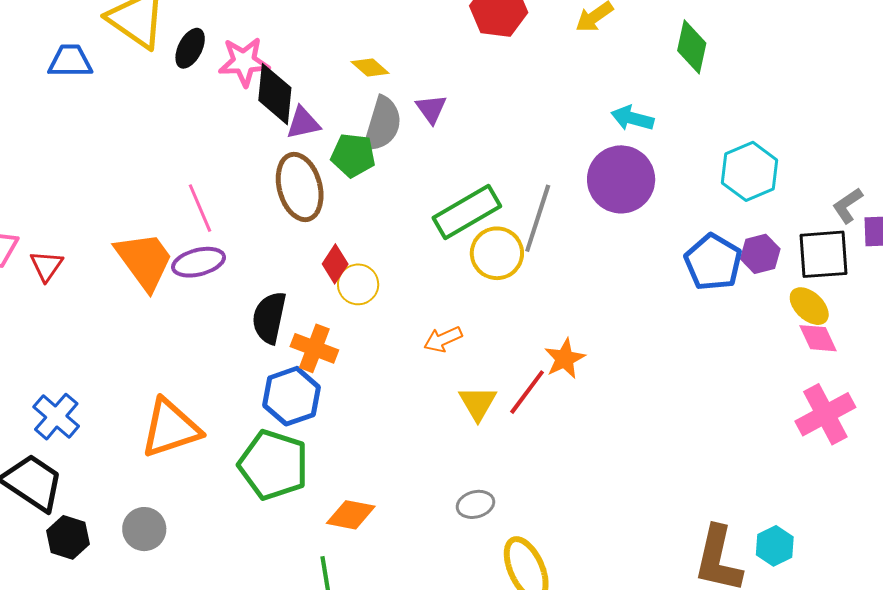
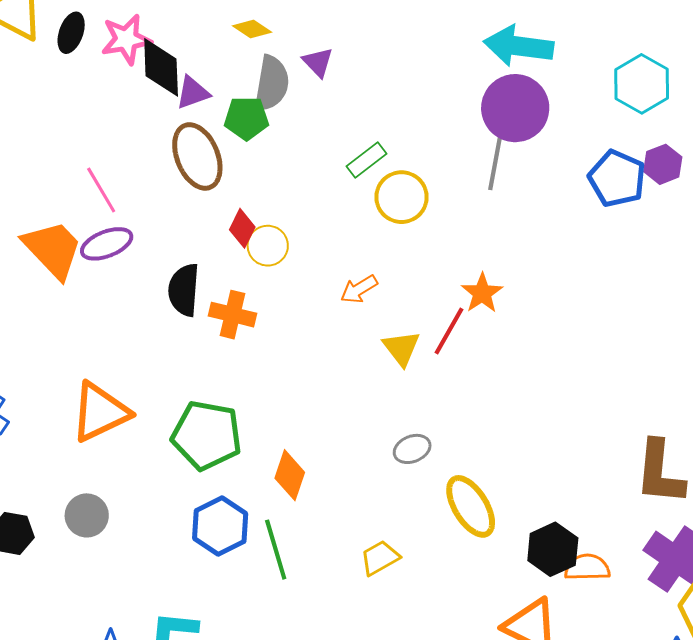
cyan arrow: (632, 118) -> (519, 46), size x1.6
green rectangle: (467, 212) -> (367, 160), size x0.6
gray line: (538, 218) -> (496, 156), moved
blue hexagon: (291, 396) -> (220, 526), moved
orange diamond: (351, 515) -> (290, 475), turned -75

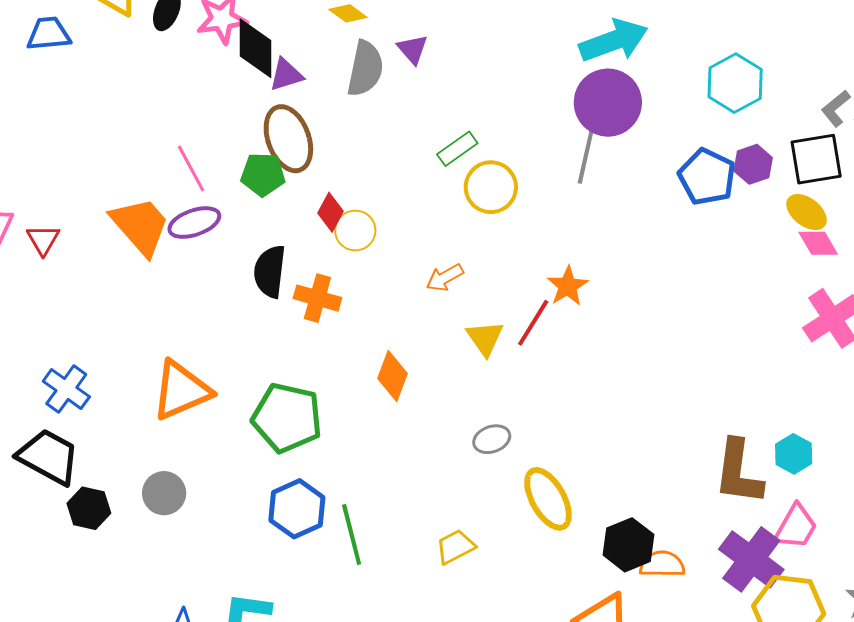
cyan arrow: (519, 46) -> (614, 41), turned 150
green pentagon: (246, 118) -> (263, 174), moved
orange diamond: (290, 475) -> (393, 376), moved

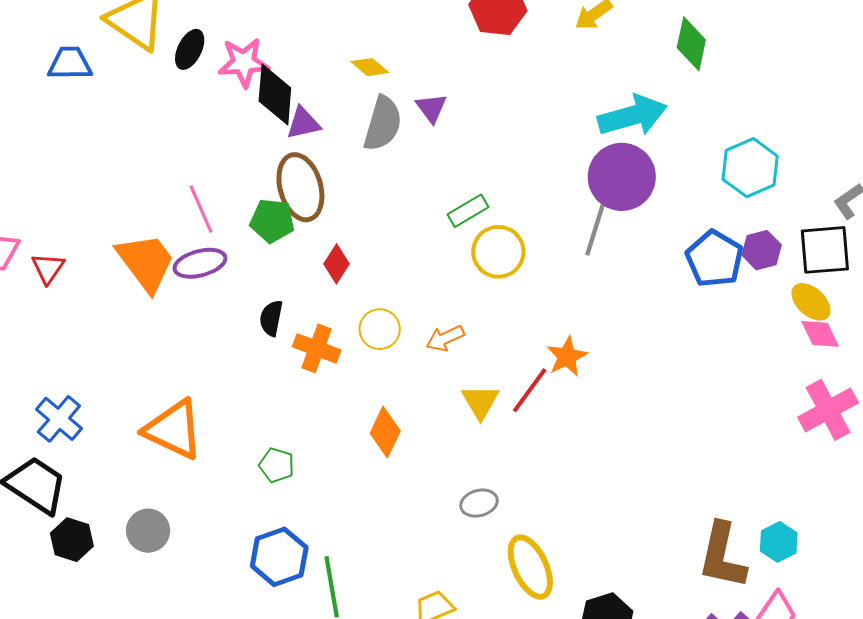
yellow circle: (355, 231) -> (380, 329), moved
black semicircle: (270, 271) -> (271, 318), size x0.7
orange triangle: (181, 390) -> (174, 430), turned 44
green pentagon: (287, 418) -> (277, 465), size x0.5

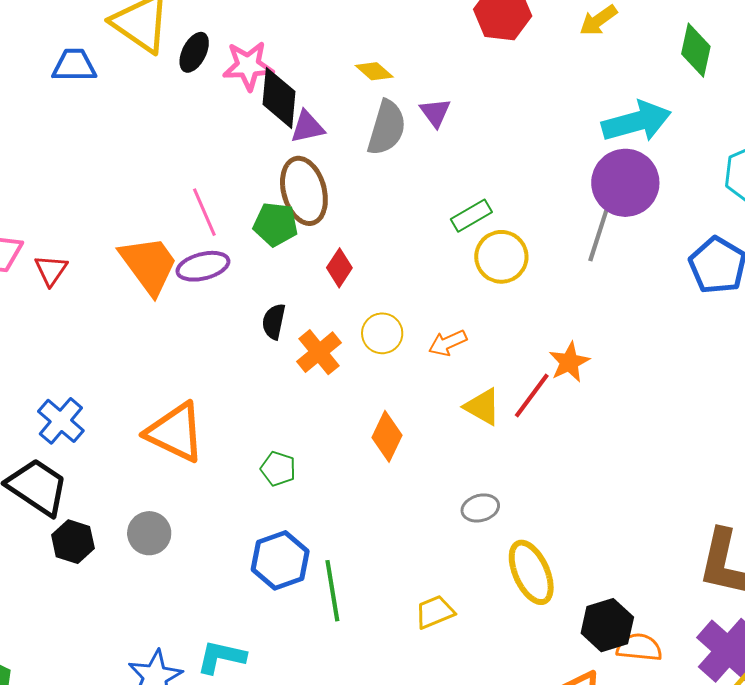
orange cross: (317, 348) -> (319, 352), turned 30
yellow triangle: (480, 402) -> (482, 407), turned -30

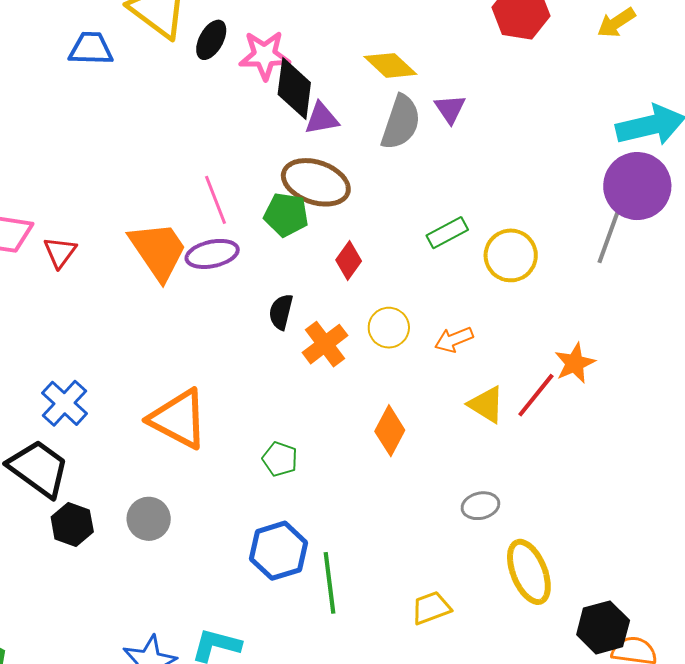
yellow diamond: (374, 71) -> (390, 65), size x1.4
brown ellipse: (304, 191) -> (316, 182), turned -58
green rectangle: (471, 216) -> (447, 233), moved

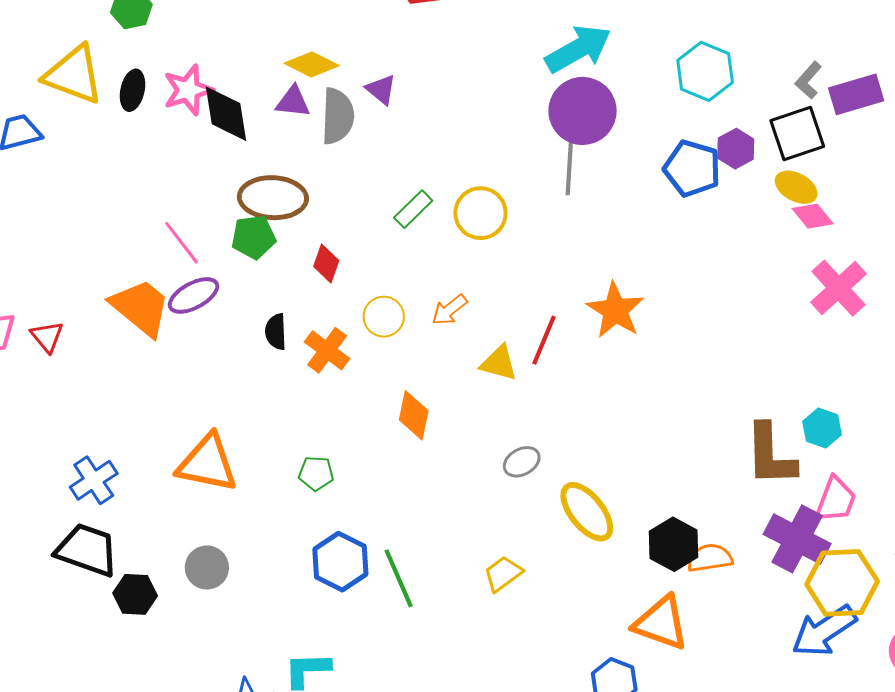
purple triangle: (322, 119) -> (293, 102), moved, turned 33
orange star: (575, 363) -> (615, 310), moved, size x1.4
blue cross: (65, 403) -> (94, 480), turned 30

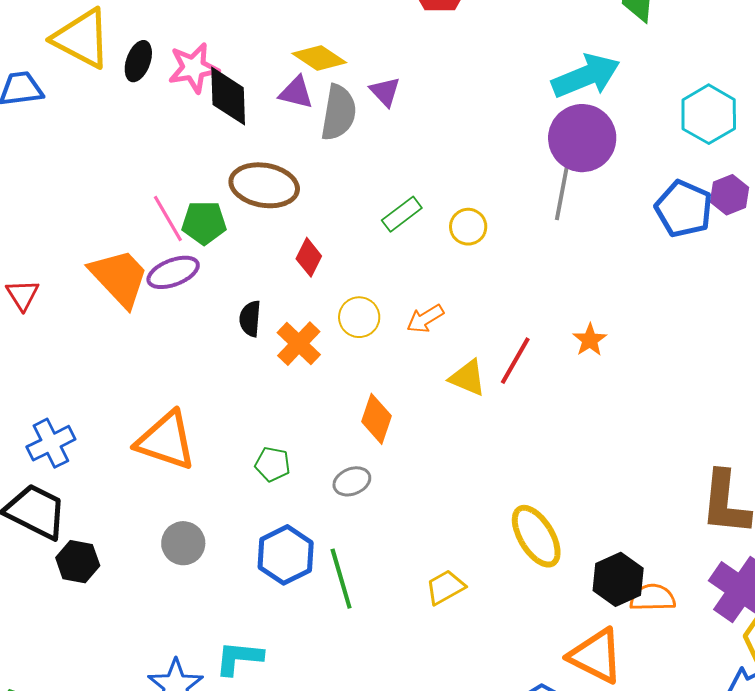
yellow circle: (480, 213) -> (468, 227), size x0.7
green pentagon: (254, 237) -> (204, 223), moved
orange star: (615, 310) -> (590, 340), size x0.6
gray ellipse: (522, 462) -> (352, 481), moved
gray circle: (207, 567) -> (183, 543), moved

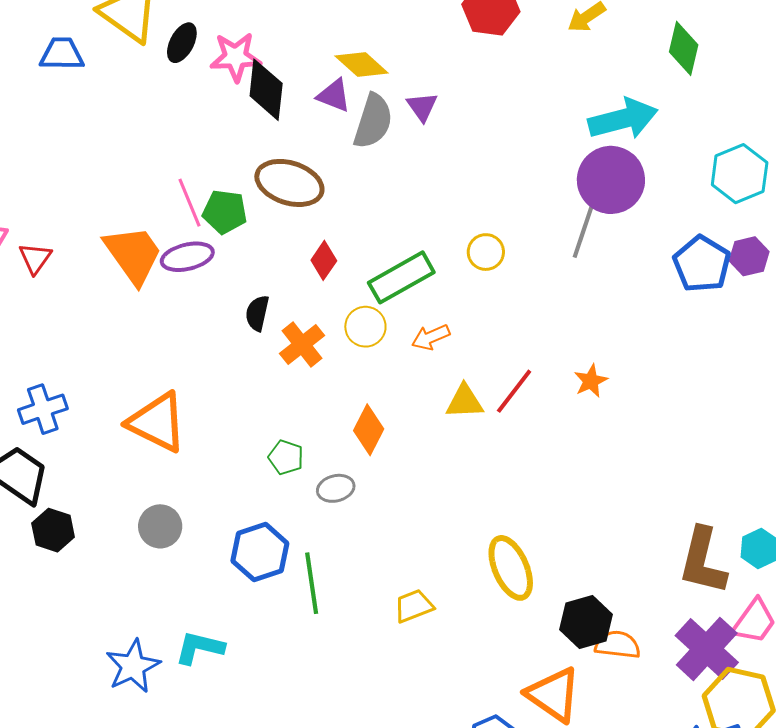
green rectangle: (402, 214) -> (401, 277), moved, size x1.6
yellow triangle: (468, 378) -> (465, 402), turned -33
green pentagon: (272, 464) -> (286, 457), moved

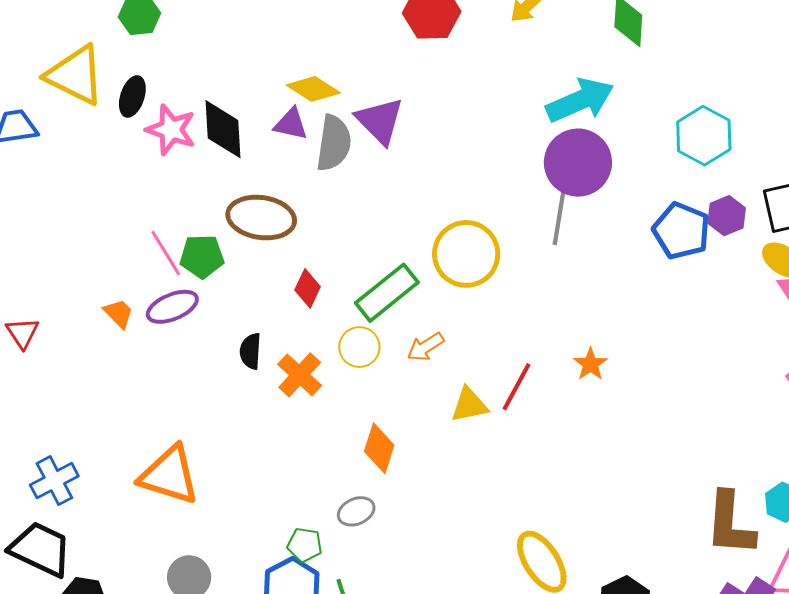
pink star: (236, 57) -> (171, 130), moved, turned 30
purple triangle: (422, 107) -> (380, 121), size x1.6
yellow circle: (486, 252) -> (466, 254), size x1.8
orange trapezoid: (133, 255) -> (119, 313), size x0.5
green pentagon: (286, 457) -> (305, 545), moved

